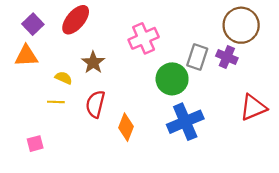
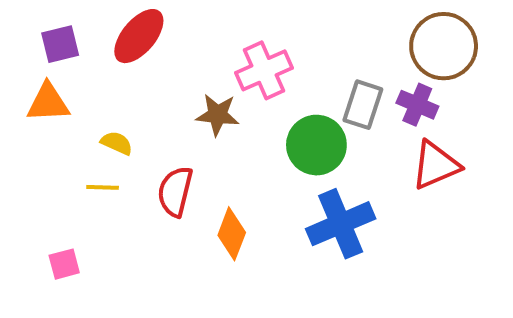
purple square: (33, 24) -> (60, 44), turned 30
brown star: (93, 62) -> (218, 115), moved, turned -30
red triangle: (253, 107) -> (436, 165), moved

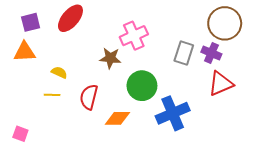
green circle: (316, 145) -> (142, 86), moved
orange diamond: (232, 234) -> (117, 118), turned 70
pink square: (64, 264) -> (20, 134), moved, turned 35

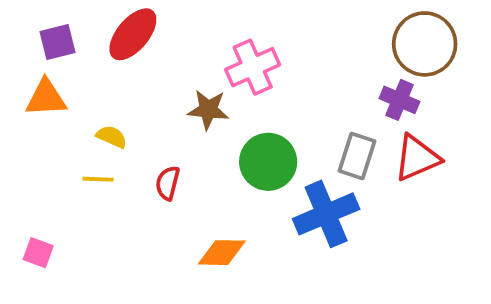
gray rectangle: (184, 53) -> (357, 156), moved
red semicircle: (89, 97) -> (168, 183), size x0.7
orange diamond: (117, 118) -> (222, 253), moved

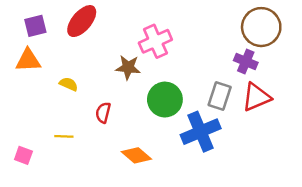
yellow line: (98, 179) -> (64, 136), moved
orange diamond: (222, 253) -> (136, 155), turned 40

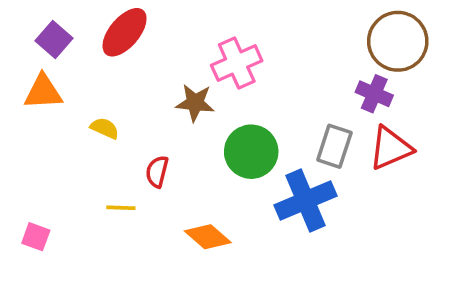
purple square: (35, 26) -> (54, 39), turned -35
yellow line: (64, 136) -> (121, 208), moved

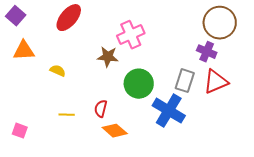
purple square: (54, 39) -> (16, 16), moved
red semicircle: (157, 172) -> (101, 109), moved
blue cross: (305, 201) -> (169, 111), turned -36

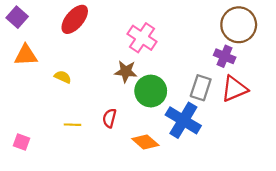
pink cross: (131, 35) -> (142, 38), turned -32
brown star: (108, 57) -> (126, 71), moved
orange diamond: (115, 131) -> (145, 142), moved

